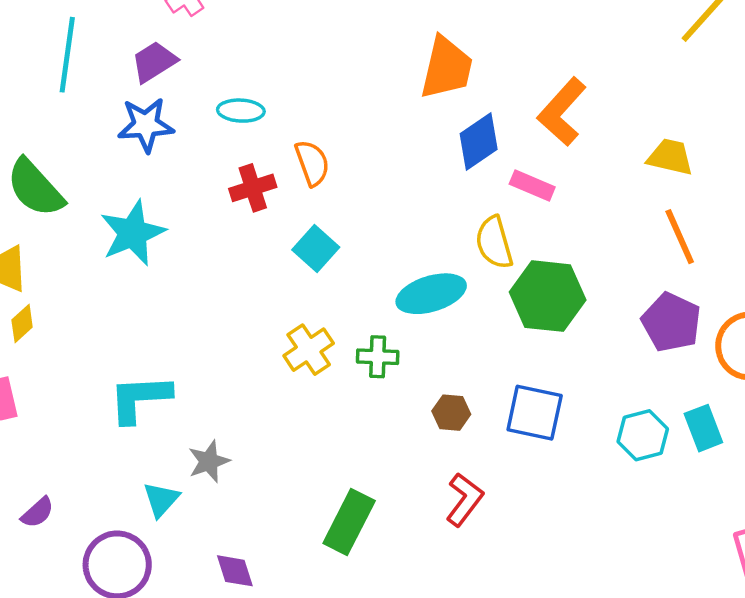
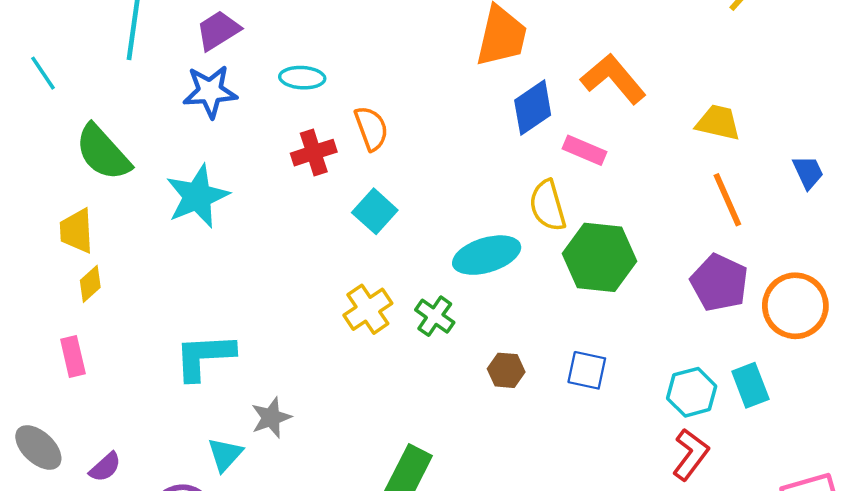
orange L-shape: (562, 112) -> (613, 79), turned 98
green cross: (378, 357) -> (435, 316), turned 33
blue square: (535, 413) -> (587, 370), size x0.7
red L-shape: (464, 499) -> (691, 454), moved

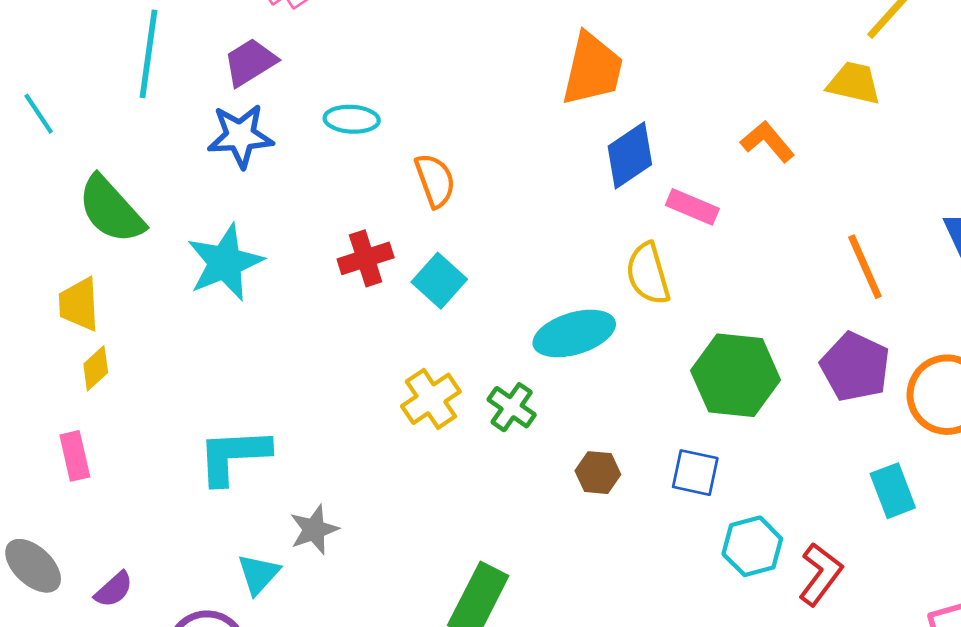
orange L-shape: (613, 79) -> (768, 142), moved, size x0.7
yellow trapezoid: (718, 123) -> (854, 83), moved
red cross: (314, 153) -> (366, 258), moved
green hexagon: (599, 257) -> (736, 375), moved
cyan hexagon: (692, 392) -> (752, 546), moved

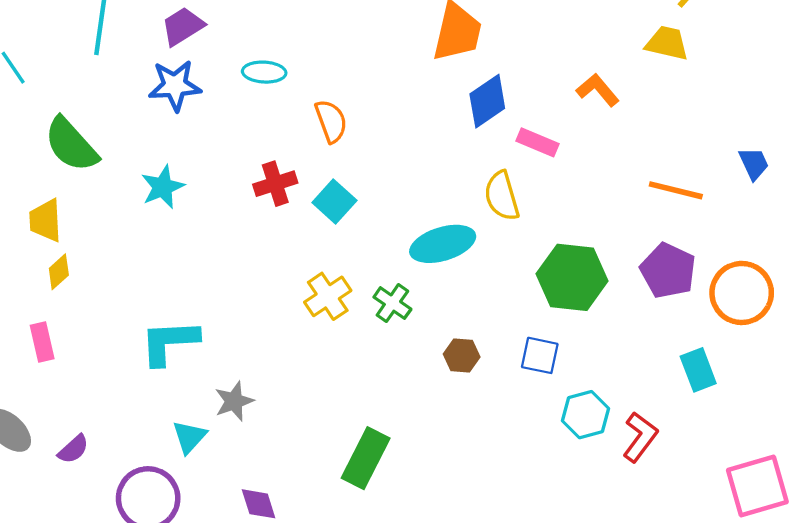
cyan star: (225, 263) -> (163, 187), size x0.7
orange line: (865, 267) -> (676, 190), turned -52

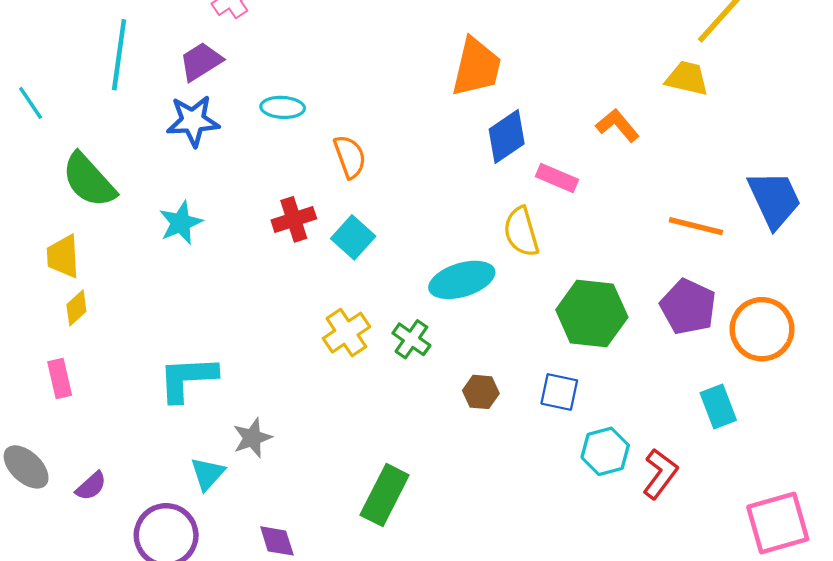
blue trapezoid: (754, 164) -> (774, 199), size x1.8

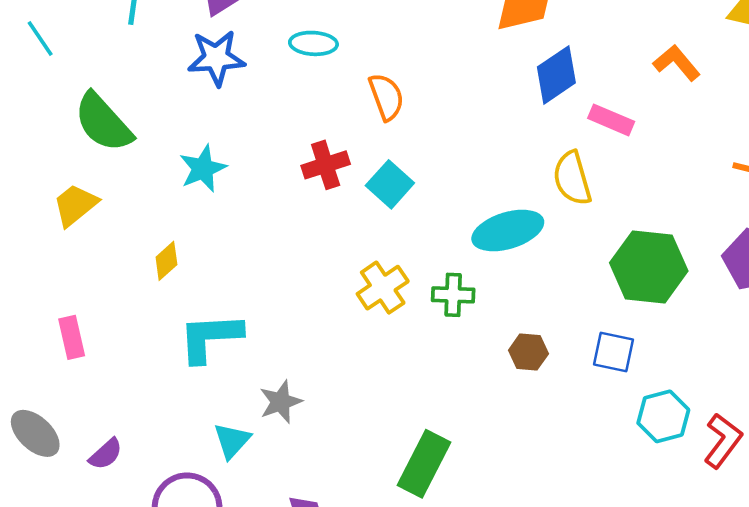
yellow trapezoid: (63, 256) -> (75, 205), turned 54
yellow diamond: (76, 308) -> (166, 261), moved
green cross: (411, 339) -> (453, 295), turned -33

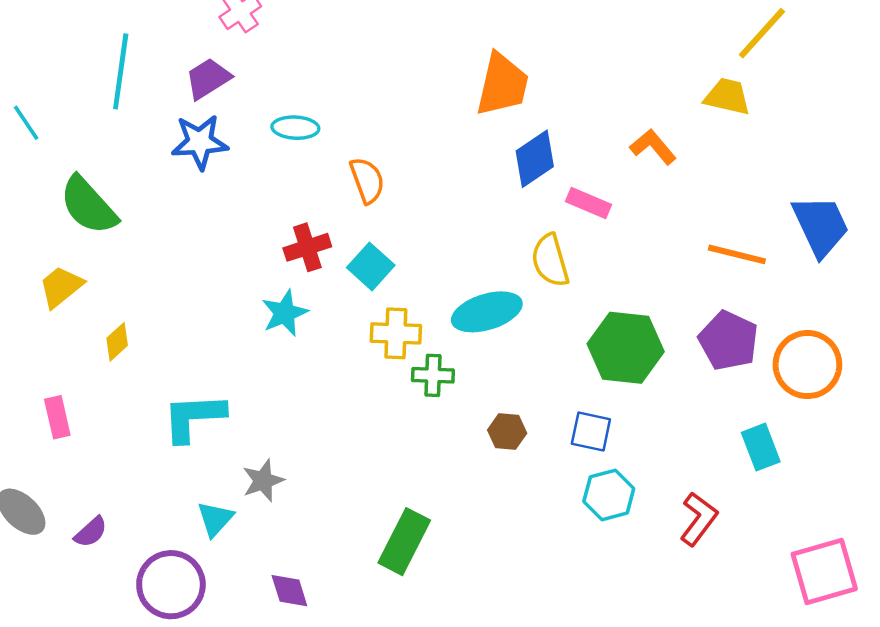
cyan star: (203, 169) -> (285, 313), moved
yellow diamond: (166, 261) -> (117, 342), moved
yellow cross: (383, 288) -> (396, 333), moved, turned 36
cyan hexagon: (663, 416) -> (609, 495), moved

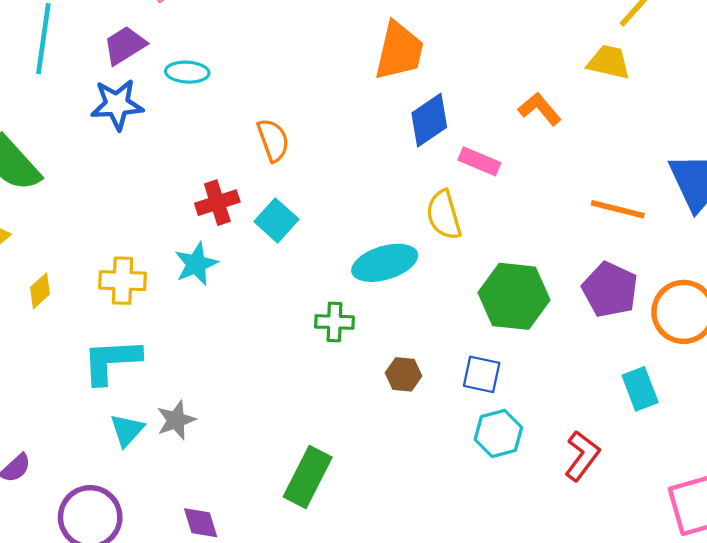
cyan ellipse: (295, 128) -> (187, 72), moved
yellow cross: (396, 333) -> (123, 281), moved
cyan triangle: (215, 519) -> (127, 430), moved

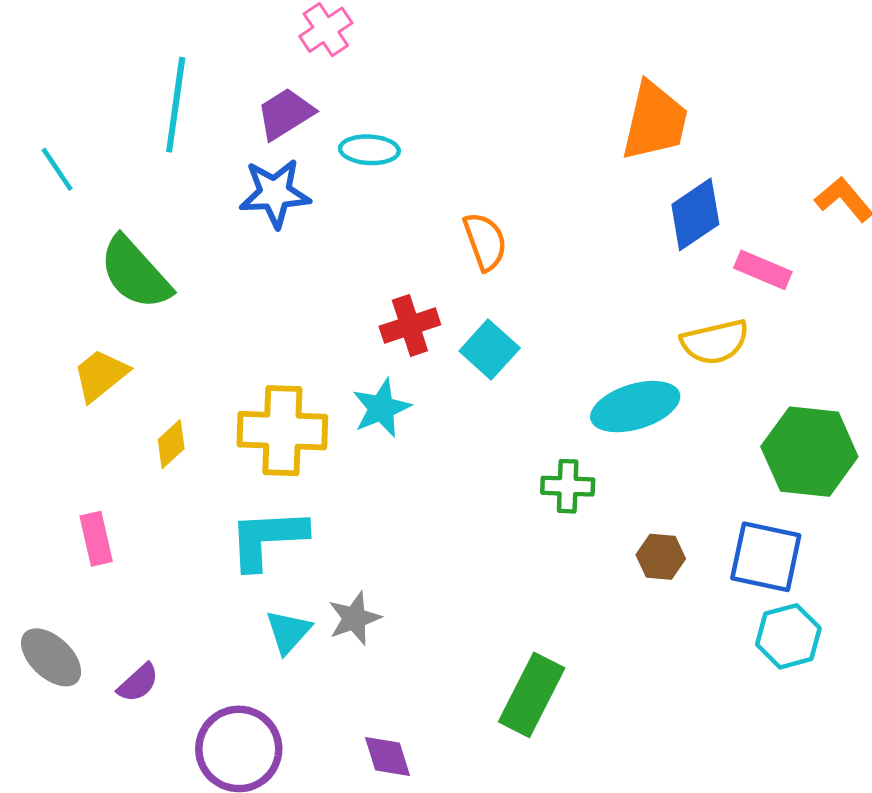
yellow semicircle: (444, 215) -> (715, 342), turned -87
yellow cross: (123, 281) -> (282, 431), size x1.4
blue square: (482, 374) -> (766, 557), size x1.4

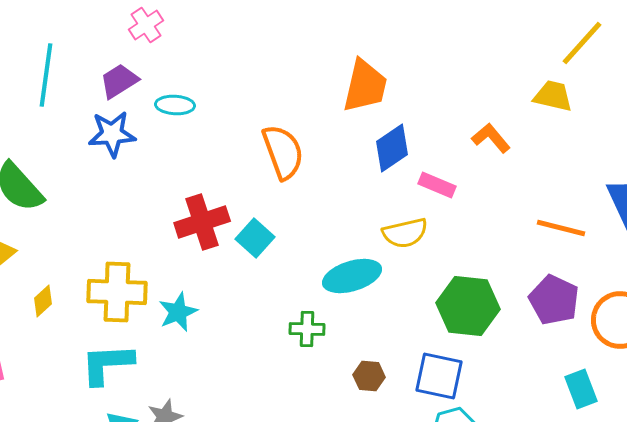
orange semicircle: (485, 241) -> (283, 152), moved, size x1.4
red cross: (410, 325) -> (202, 222), size x1.4
cyan star: (381, 408) -> (178, 312), moved

